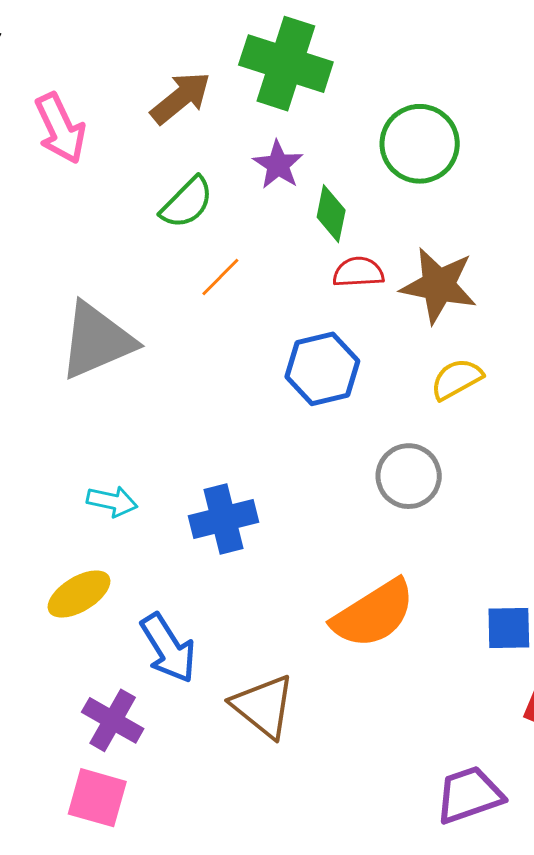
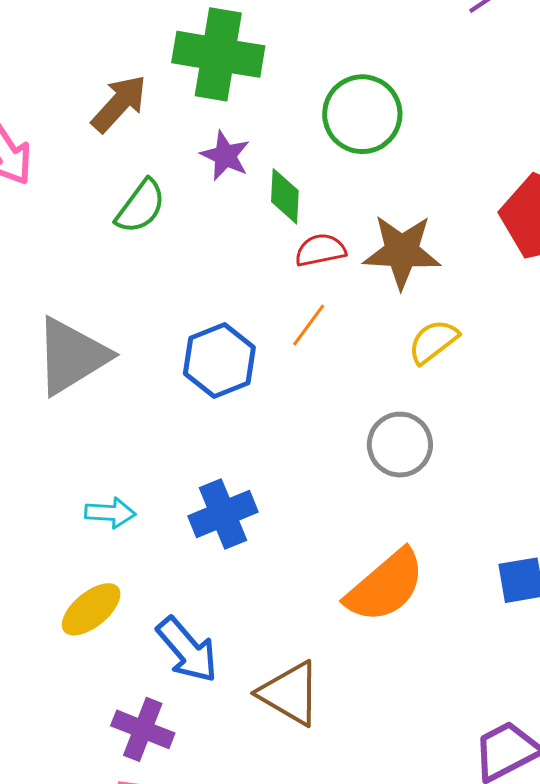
orange line: (220, 277) -> (309, 325), moved
blue hexagon: (322, 369) -> (219, 360), moved

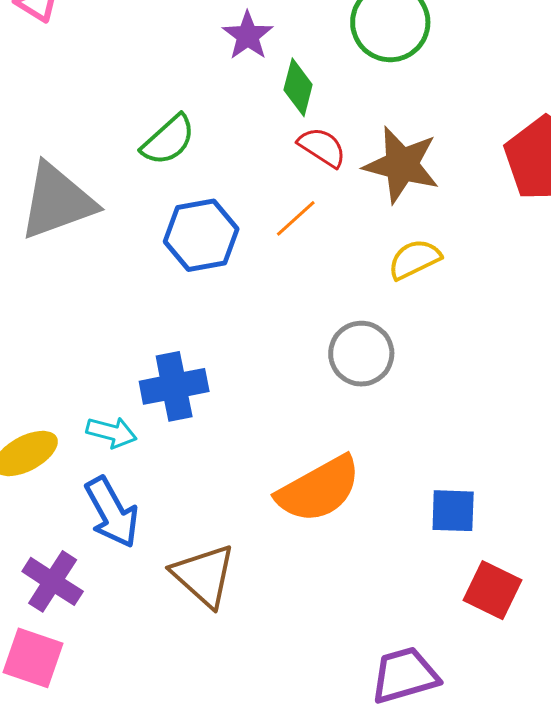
green semicircle: (141, 206) -> (168, 140), moved
red semicircle: (320, 250) -> (322, 147), turned 33
cyan arrow: (110, 513) -> (112, 432), moved

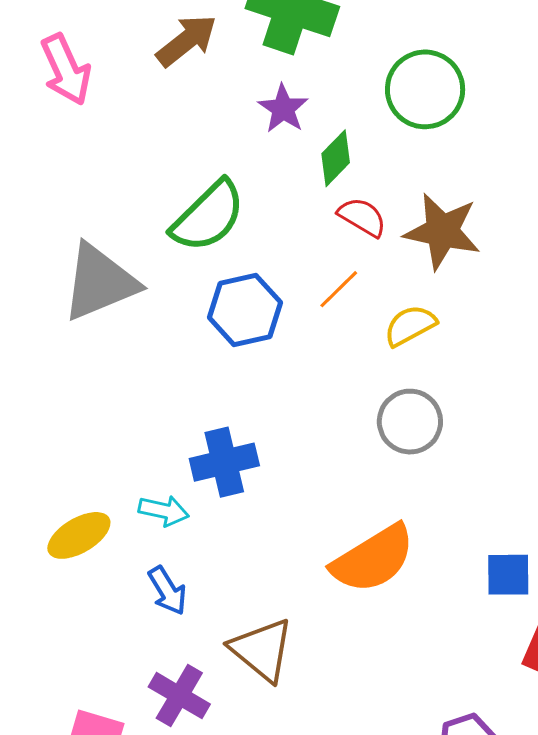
green diamond: (298, 87) -> (336, 158), turned 32
green semicircle: (168, 140) -> (208, 216), size x1.4
yellow semicircle: (414, 259) -> (410, 326), moved
blue arrow: (112, 512) -> (167, 591), size x0.7
purple cross: (53, 581) -> (179, 696), moved

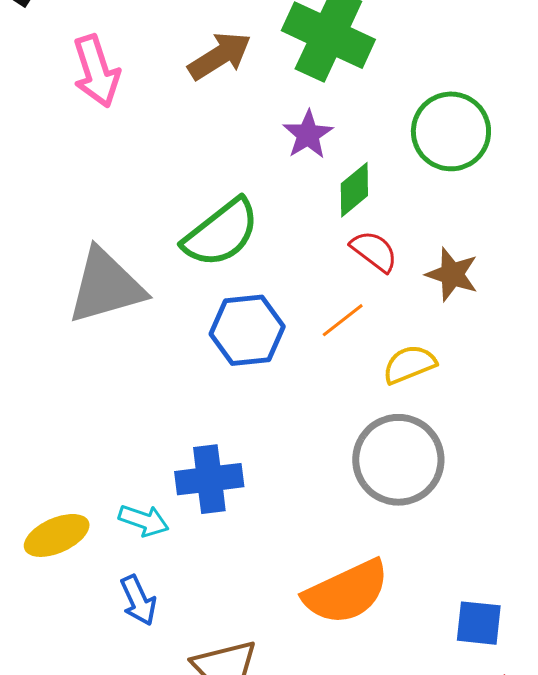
brown star: (442, 231) -> (452, 274), size x0.7
gray circle: (410, 422) -> (398, 460), size x1.4

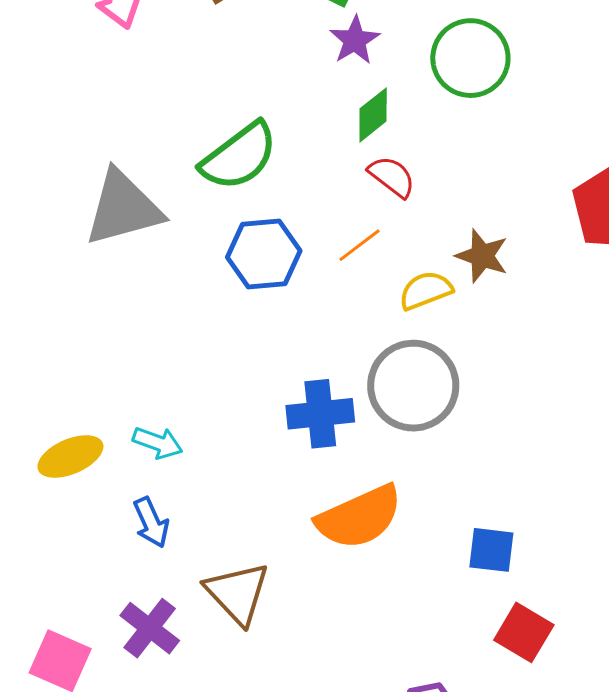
purple star: (308, 135) -> (355, 40), moved
brown star: (452, 274) -> (482, 256), moved
blue cross: (209, 479) -> (320, 414), moved

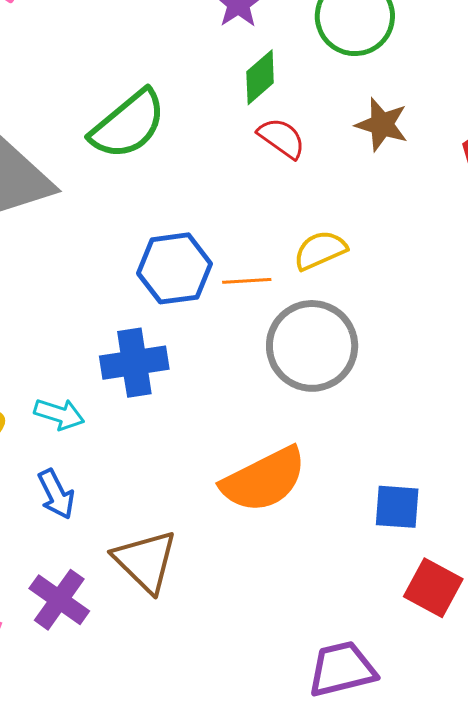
orange line: (359, 245) -> (247, 281), moved, turned 36
blue hexagon: (264, 254) -> (174, 268), moved
brown star: (482, 256) -> (382, 125), moved
blue cross: (320, 414) -> (134, 363), moved

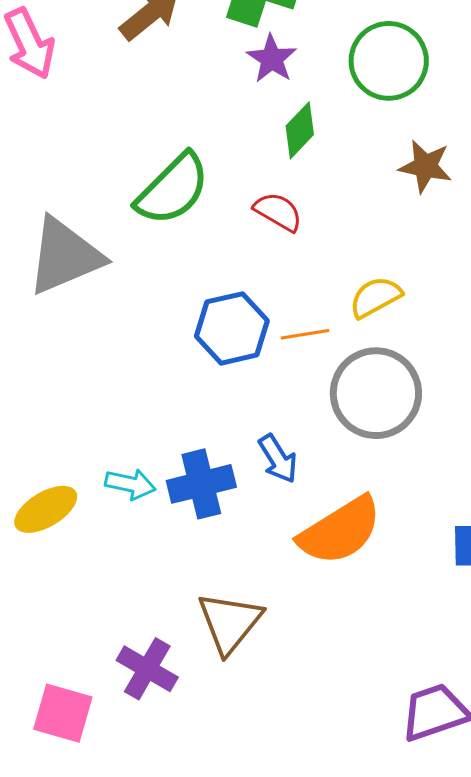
red semicircle: (282, 138) -> (278, 212), moved
blue cross: (134, 363) -> (201, 484), moved
blue arrow: (56, 494) -> (278, 459), moved
brown triangle: (145, 561) -> (230, 622), turned 30

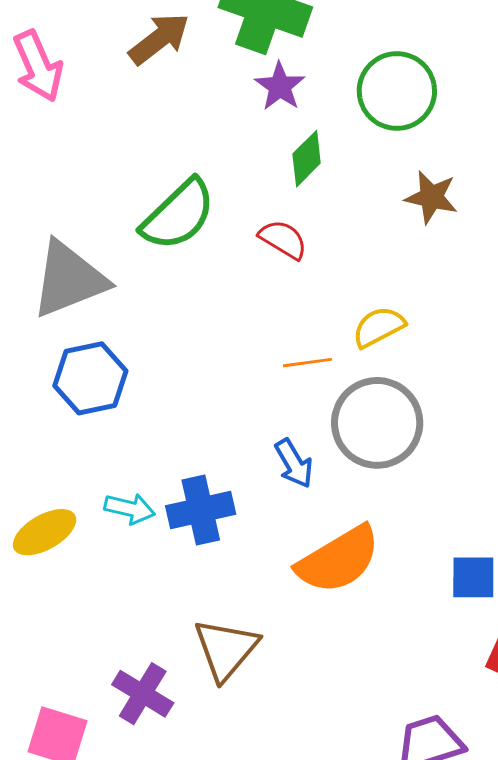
blue hexagon: (232, 328) -> (90, 378), moved
blue arrow: (278, 459) -> (294, 463), moved

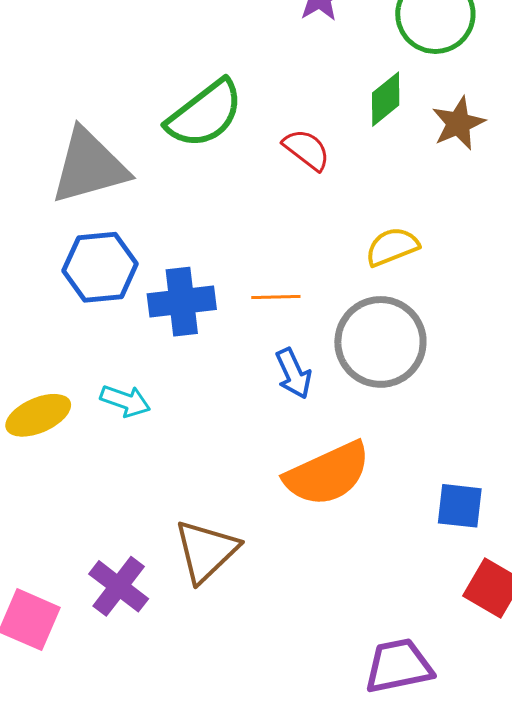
green diamond: (307, 159) -> (386, 99), moved
brown star: (431, 197) -> (458, 123), turned 30
orange line: (307, 363) -> (276, 297), moved
blue cross: (201, 510) -> (182, 302), moved

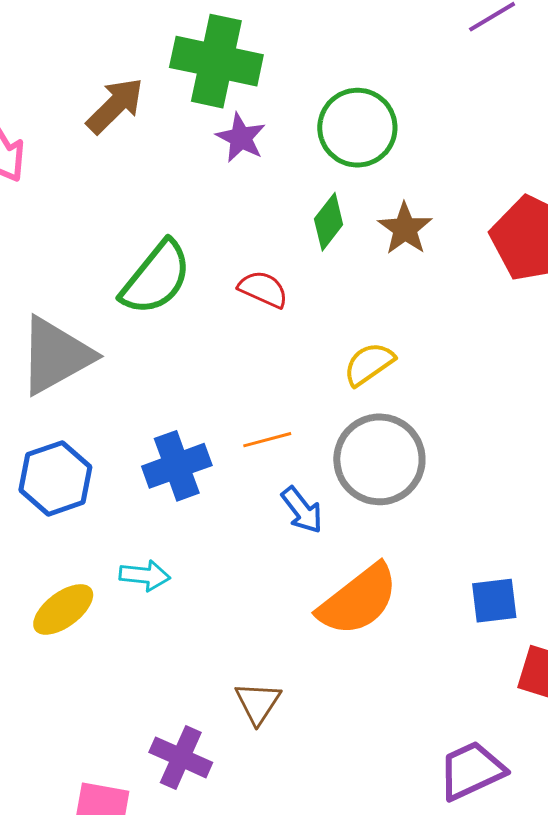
blue hexagon: (100, 267) -> (55, 478), moved
brown triangle: (206, 551) -> (258, 703), size x0.7

